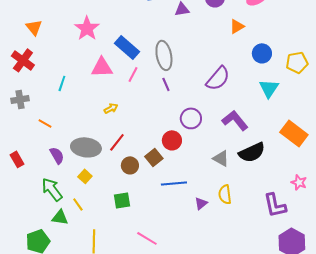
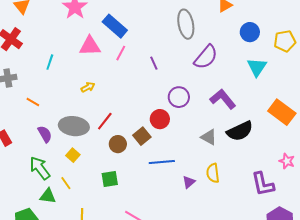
gray ellipse: (164, 55) -> (186, 24), moved
yellow arrow: (111, 108) -> (88, 87), moved

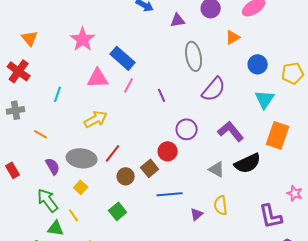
yellow arrow: (88, 87) -> (96, 119), size x1.6
orange rectangle: (282, 112) -> (278, 135), moved, turned 72
green square: (110, 179) -> (118, 211), turned -30

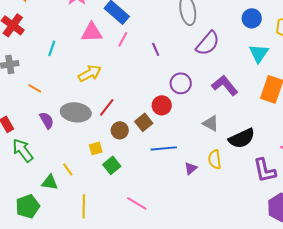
black semicircle: (248, 163) -> (242, 138), moved
yellow square: (81, 187) -> (96, 148), moved, turned 32
green arrow: (48, 200) -> (23, 150), moved

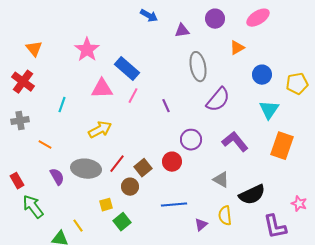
brown square: (144, 122) -> (143, 168), moved

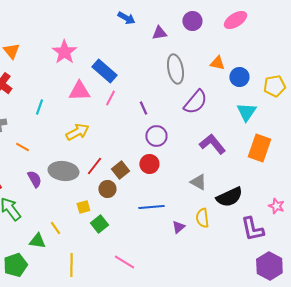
orange triangle: (237, 48) -> (217, 63), moved, turned 42
purple circle: (191, 140) -> (156, 136), moved

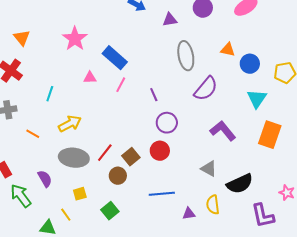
pink triangle: (79, 91) -> (90, 78), size x0.6
yellow arrow: (77, 132) -> (70, 124), moved
purple semicircle: (34, 179) -> (45, 179), moved
yellow square: (83, 207) -> (80, 194), moved
purple triangle: (178, 227) -> (189, 214), turned 32

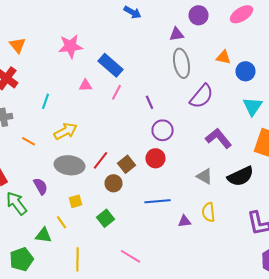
purple triangle: (170, 20) -> (176, 34), moved
pink star: (75, 39) -> (70, 46), turned 30
black semicircle: (240, 184) -> (240, 176), moved

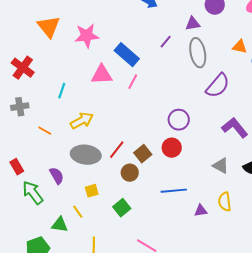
orange triangle: (18, 45) -> (49, 27), moved, size x1.4
pink triangle: (86, 85) -> (102, 75), size x1.6
purple line: (150, 102) -> (166, 42), moved, turned 64

